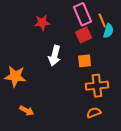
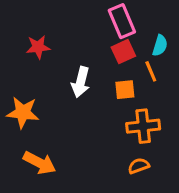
orange line: (102, 20) -> (151, 71), moved
red star: (42, 23) -> (38, 47), moved
orange arrow: (27, 111) -> (40, 163), size x1.5

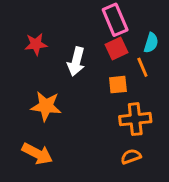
white arrow: (81, 82) -> (76, 61), moved
orange star: (23, 112) -> (46, 106), moved

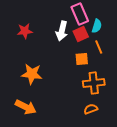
cyan semicircle: (151, 43) -> (97, 26), moved
white arrow: (76, 61) -> (62, 31), moved

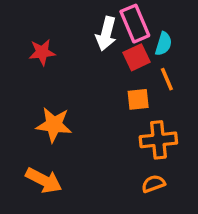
white arrow: (62, 31) -> (106, 34), moved

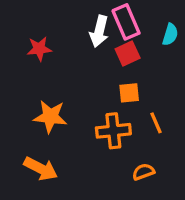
cyan semicircle: (163, 44) -> (170, 35), moved
orange line: (167, 79) -> (156, 123), moved
orange cross: (158, 140) -> (113, 131), moved

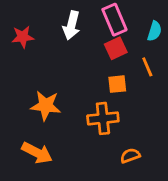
white arrow: (99, 31) -> (71, 25), moved
red star: (39, 49) -> (23, 37), moved
orange line: (156, 123) -> (147, 67), moved

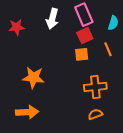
orange square: (117, 84) -> (82, 54), moved
orange cross: (103, 118) -> (95, 87), moved
orange arrow: (37, 153) -> (27, 112), turned -30

